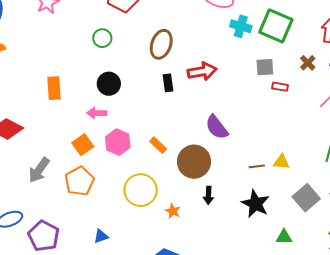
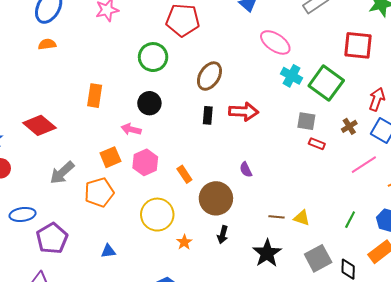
green circle: (102, 38) -> (153, 57), size x1.5
purple semicircle: (217, 127) -> (246, 170), size x0.6

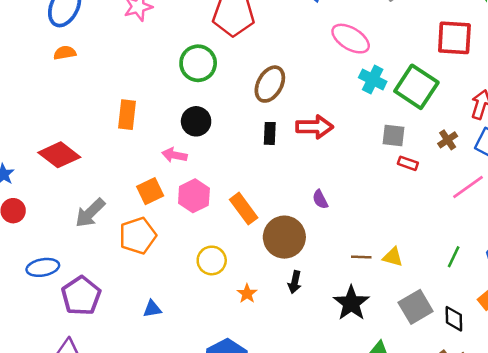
orange rectangle: (184, 174) -> (244, 209), size x1.4
yellow circle: (157, 215) -> (212, 260), size x0.7

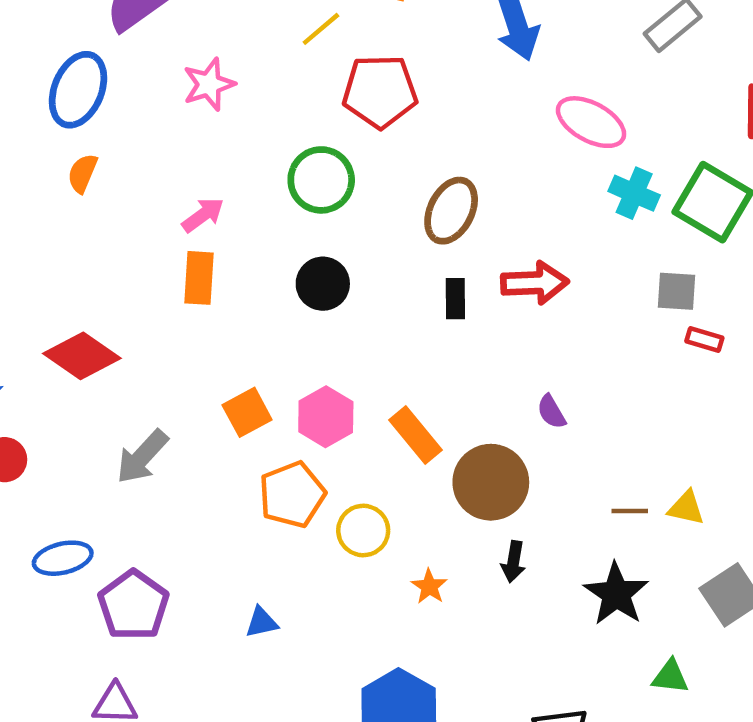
orange semicircle: (65, 53) -> (82, 173), turned -55
pink arrow: (174, 155) -> (203, 215), moved, turned 135
orange pentagon: (138, 236) -> (292, 495), moved

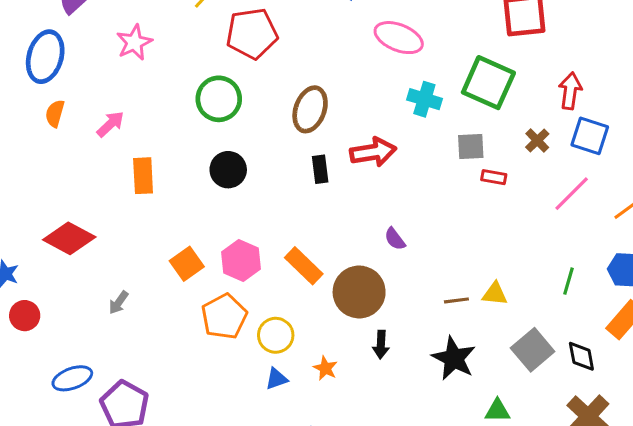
cyan cross: (634, 193) -> (424, 99), moved
pink arrow: (203, 215) -> (110, 124), moved
gray arrow: (142, 457) -> (119, 303), size x0.6
blue triangle: (261, 622) -> (276, 379), moved

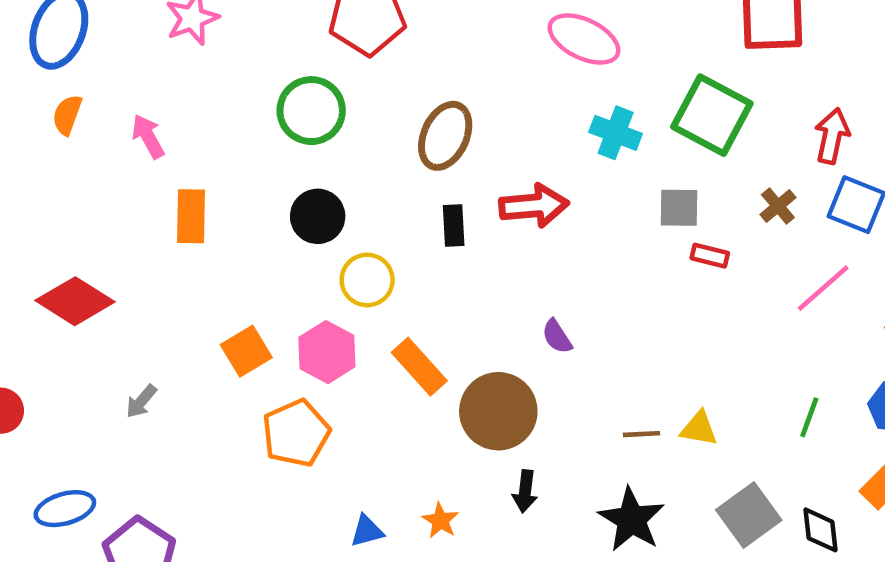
pink arrow: (110, 124) -> (148, 136), turned -80
yellow circle: (276, 335) -> (367, 280), moved

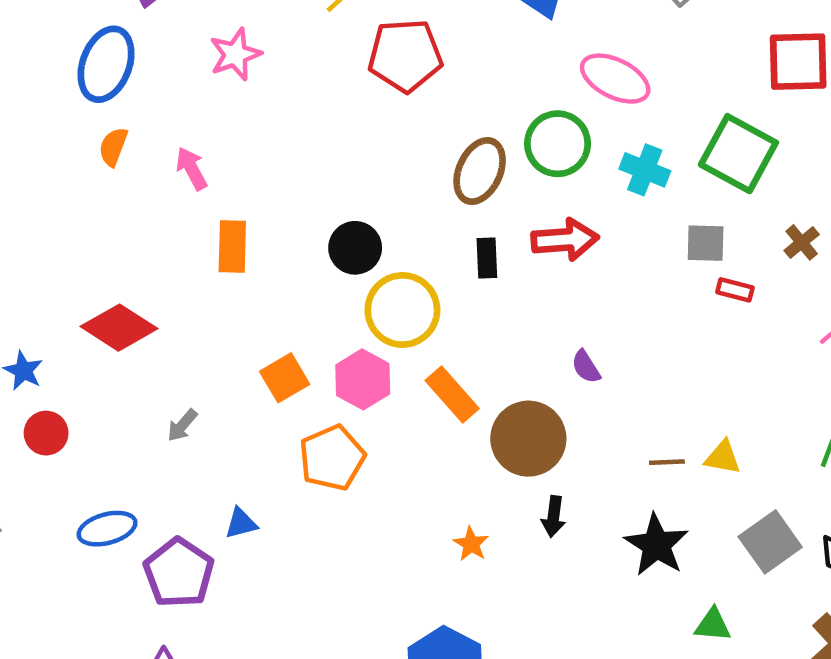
green circle: (311, 111) -> (558, 144), moved
yellow circle: (367, 280) -> (402, 310), size x1.4
blue triangle: (367, 531) -> (241, 523), moved

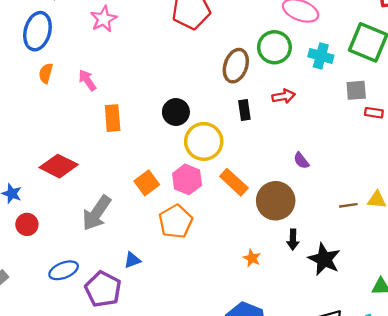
red arrow: (565, 240) -> (284, 96), size x0.7
gray arrow: (182, 425) -> (97, 213), size x2.0
black star: (656, 545) -> (324, 259), moved

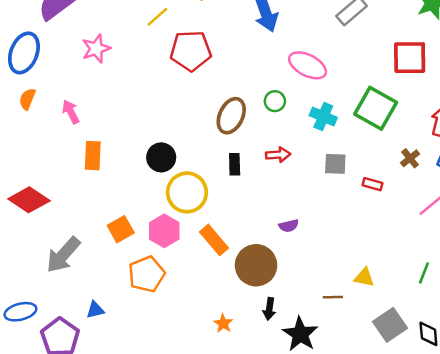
green circle: (274, 47) -> (275, 101), size x0.6
gray square: (356, 90) -> (335, 164), moved
purple semicircle: (301, 161) -> (289, 226), turned -72
brown line: (348, 205) -> (333, 297), moved

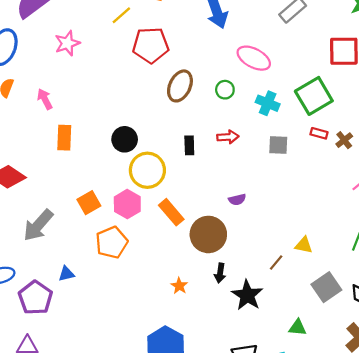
green square: (376, 108) -> (314, 96), turned 30
brown ellipse: (231, 116) -> (180, 86), moved
red rectangle: (372, 184) -> (319, 133), moved
brown line: (333, 297) -> (276, 262), turned -49

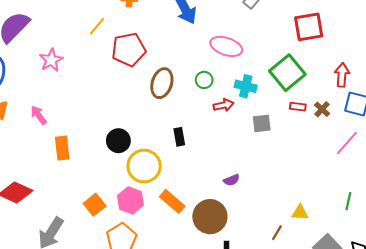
red arrow: (228, 137) -> (224, 105), moved

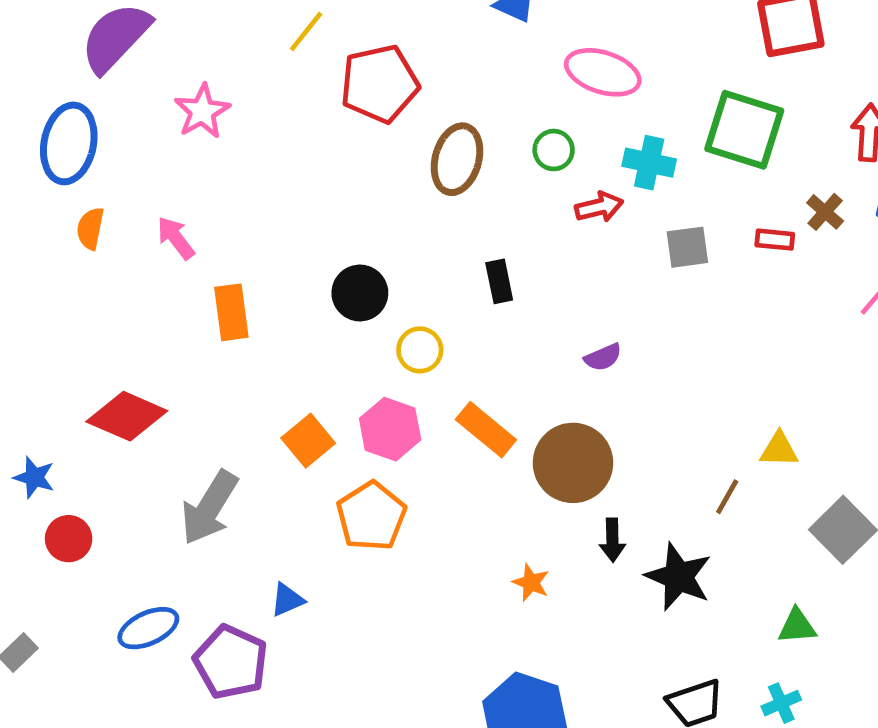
green square: (287, 73) -> (744, 130), turned -32
red rectangle: (298, 107) -> (775, 240), moved
yellow circle: (144, 166) -> (420, 350), size x0.6
purple semicircle: (232, 180) -> (603, 357), moved

